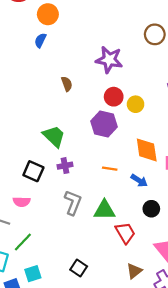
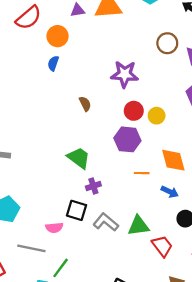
orange line: (110, 169) -> (142, 173), moved
black square: (33, 171) -> (76, 210), moved
gray L-shape: (73, 203) -> (106, 222), turned -65

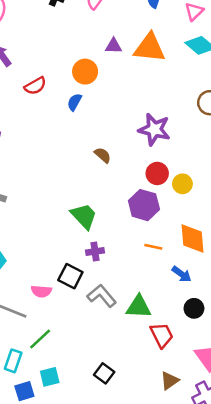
red semicircle: (28, 18) -> (35, 86), moved, size x0.7
brown semicircle: (85, 104) -> (103, 155), turned -32

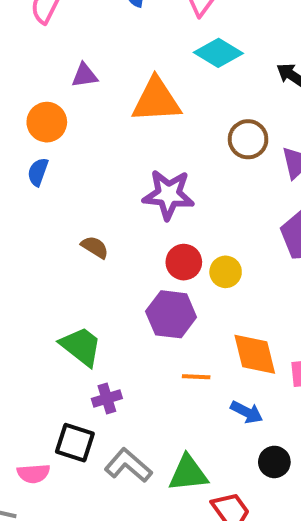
orange triangle: (150, 48) -> (156, 100), moved

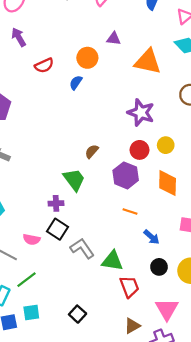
brown semicircle: (95, 247) -> (92, 151), moved, turned -96
yellow circle: (226, 272) -> (166, 145), moved
orange diamond: (255, 354) -> (168, 183), moved
purple cross: (107, 398) -> (56, 203), moved

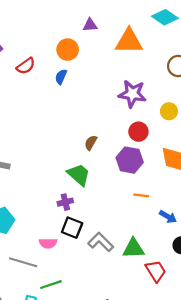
yellow circle: (166, 145) -> (169, 111), moved
green line: (26, 280) -> (51, 285), turned 30

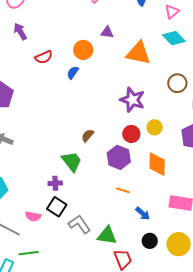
yellow circle: (169, 111) -> (155, 127), moved

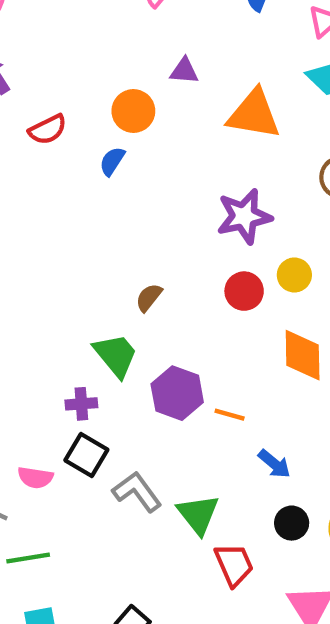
purple star: (132, 100) -> (244, 216), turned -30
purple hexagon: (119, 157) -> (177, 393), moved
green triangle: (107, 235) -> (198, 514), turned 45

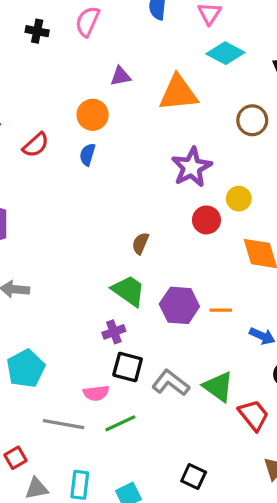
green line: (28, 558) -> (120, 423), moved

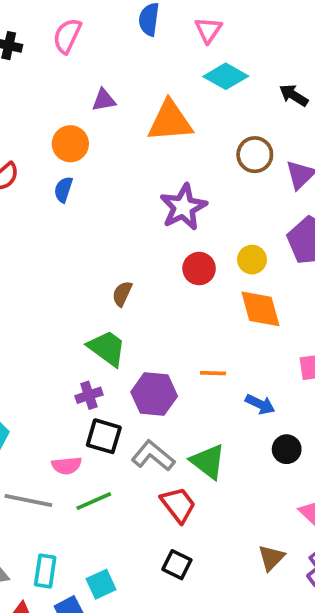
yellow circle: (239, 199) -> (252, 260), moved
purple hexagon: (179, 305) -> (154, 394), moved
red trapezoid: (254, 415) -> (178, 505), moved

